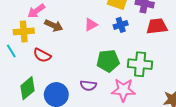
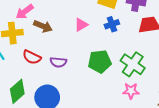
green cross: (140, 64) -> (133, 64), turned 30
purple semicircle: (88, 86) -> (58, 62), moved
pink star: (123, 90) -> (131, 91), moved, size x0.7

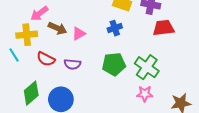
blue cross: (112, 24) -> (115, 28), moved
pink triangle: (81, 25) -> (79, 33), moved

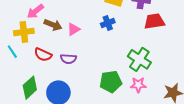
green pentagon: (114, 64) -> (111, 82), moved

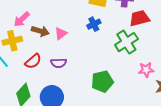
red semicircle: (43, 55) -> (33, 61), turned -60
green cross: (139, 59) -> (126, 42), moved, turned 30
pink star: (138, 85) -> (146, 70), moved

